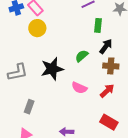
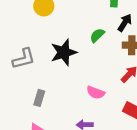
pink semicircle: (79, 88) -> (96, 93), moved

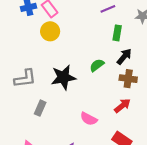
gray rectangle: (39, 98) -> (40, 108), moved

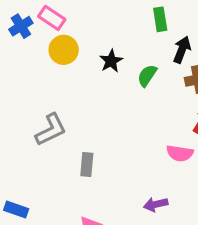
black star: (63, 77) -> (111, 61), moved, size x0.6
pink semicircle: (89, 119) -> (180, 153), moved

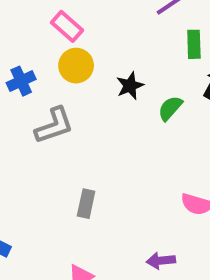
blue cross: (21, 26) -> (21, 81), moved
gray L-shape: (51, 130) -> (54, 125), moved

